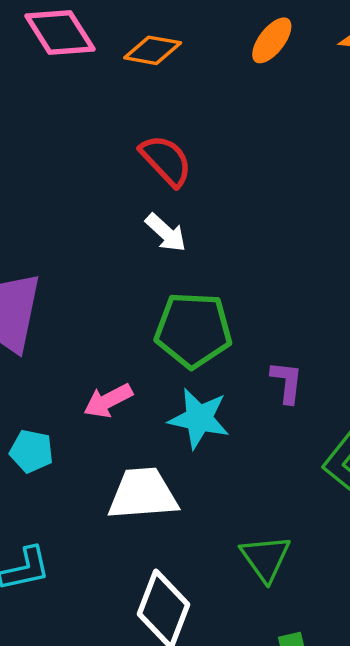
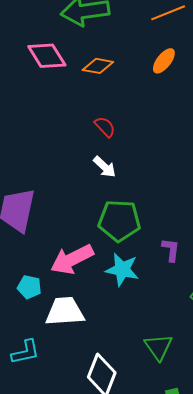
red semicircle: (166, 160) -> (105, 127), size x0.7
pink arrow: (108, 401) -> (72, 259), size x1.6
white trapezoid: (143, 494) -> (65, 311), moved

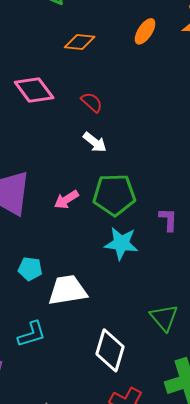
pink diamond: (47, 56) -> (34, 90), moved
pink arrow: (72, 259) -> (66, 200), moved, size x0.6

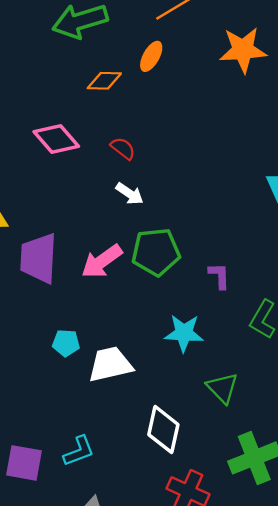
orange ellipse: (145, 31) -> (151, 56), moved
pink arrow: (66, 200) -> (102, 261), size x1.5
cyan star: (121, 243) -> (184, 333), moved
cyan L-shape: (32, 334) -> (79, 451), moved

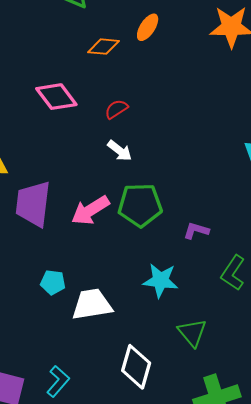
red semicircle: (123, 148) -> (116, 109), turned -75
purple L-shape: (219, 276) -> (196, 231), turned -75
cyan L-shape: (79, 451) -> (58, 381), turned -32

